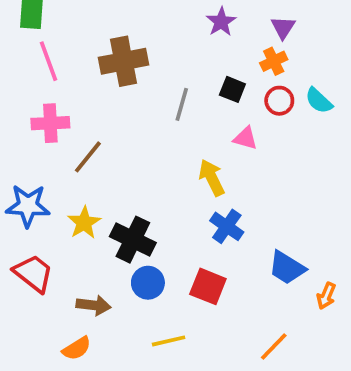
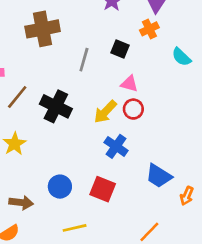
red circle: (279, 101) -> (133, 109), moved
yellow arrow: (212, 178) -> (105, 112), turned -110
black cross: (133, 240) -> (56, 106), moved

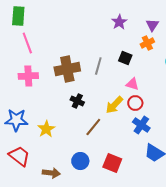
brown cross: (43, 29) -> (67, 69), moved
brown line: (17, 97) -> (93, 127), moved
black cross: (56, 106) -> (77, 101), size x0.6
blue cross: (116, 146) -> (141, 125), moved

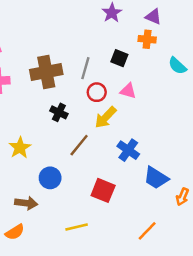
purple triangle: (152, 25) -> (153, 17), turned -40
orange cross: (147, 43) -> (147, 39), turned 32
red circle: (135, 103) -> (97, 92), moved
blue cross: (141, 125) -> (128, 150), moved
blue circle: (80, 161) -> (50, 178), moved

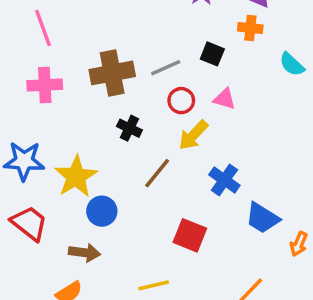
gray line: (85, 68) -> (166, 68), turned 50
yellow star: (20, 148) -> (76, 177), size x1.4
blue circle: (50, 178) -> (102, 211), moved

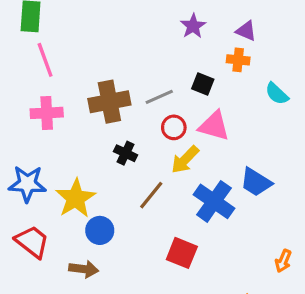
pink triangle: (224, 99) -> (214, 126), size x1.5
blue cross: (224, 180) -> (214, 201), size x1.4
blue trapezoid: (262, 218) -> (256, 182), moved

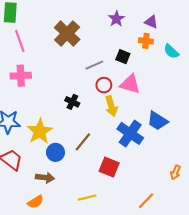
cyan semicircle: (277, 94) -> (171, 51), moved
brown cross: (109, 102) -> (67, 34), moved, turned -35
yellow arrow: (185, 160) -> (111, 106), turned -60
brown line: (151, 195) -> (83, 142), moved

